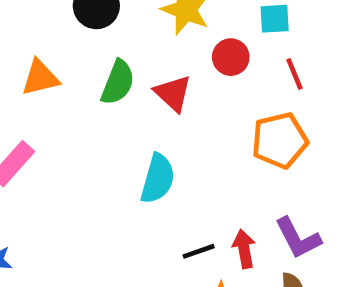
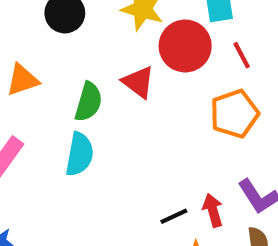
red circle: (231, 57) -> (185, 46), size x1.6
green semicircle: (118, 82) -> (88, 102), moved
cyan semicircle: (158, 179) -> (80, 154), moved

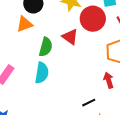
orange triangle: (23, 80) -> (25, 24), moved
red arrow: (213, 210) -> (109, 80), moved

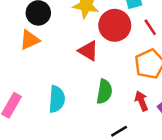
green semicircle: (46, 47) -> (104, 92), moved

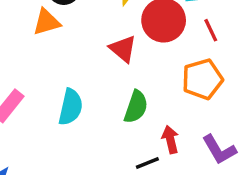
red arrow: (141, 101) -> (170, 140), moved

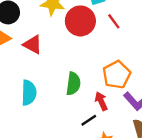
red triangle: (123, 49) -> (33, 45), moved
orange pentagon: (202, 79) -> (117, 75), moved

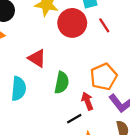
red triangle: (33, 45) -> (37, 58), moved

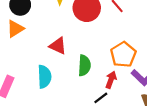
red arrow: (87, 101) -> (111, 80), turned 49

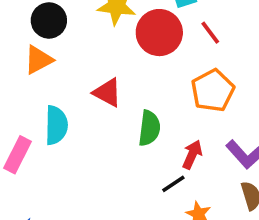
orange pentagon: (123, 54) -> (213, 91), moved
cyan semicircle: (44, 77) -> (56, 125), moved

